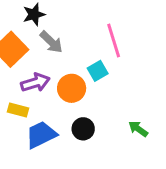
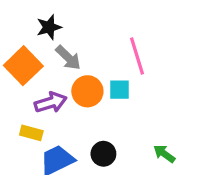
cyan square: (98, 71) -> (119, 90), turned 30
orange circle: (72, 88) -> (87, 91), moved

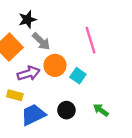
cyan square: (119, 90) -> (78, 76), moved, turned 35
green arrow: (164, 154) -> (101, 110), moved

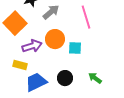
gray arrow: (41, 41) -> (51, 12), moved, turned -84
cyan square: (78, 76) -> (75, 48), turned -32

